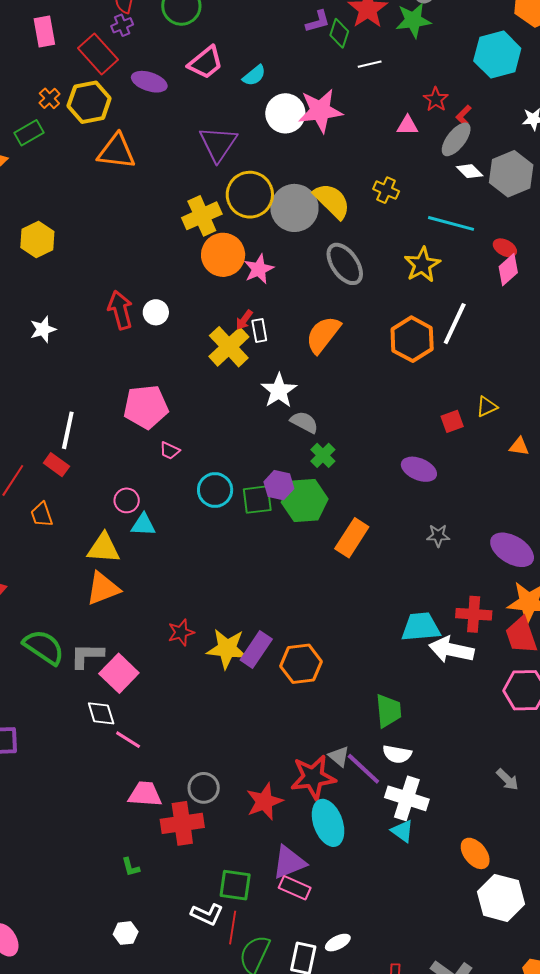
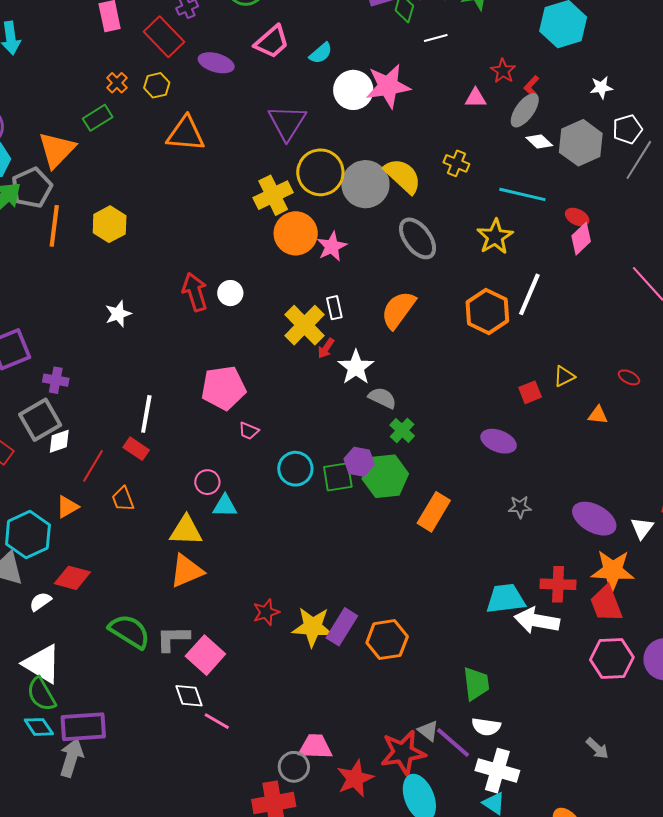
yellow hexagon: (89, 102) -> (157, 85), size x0.6
red arrow: (244, 320) -> (326, 348), moved
pink trapezoid: (145, 794) -> (315, 747), moved

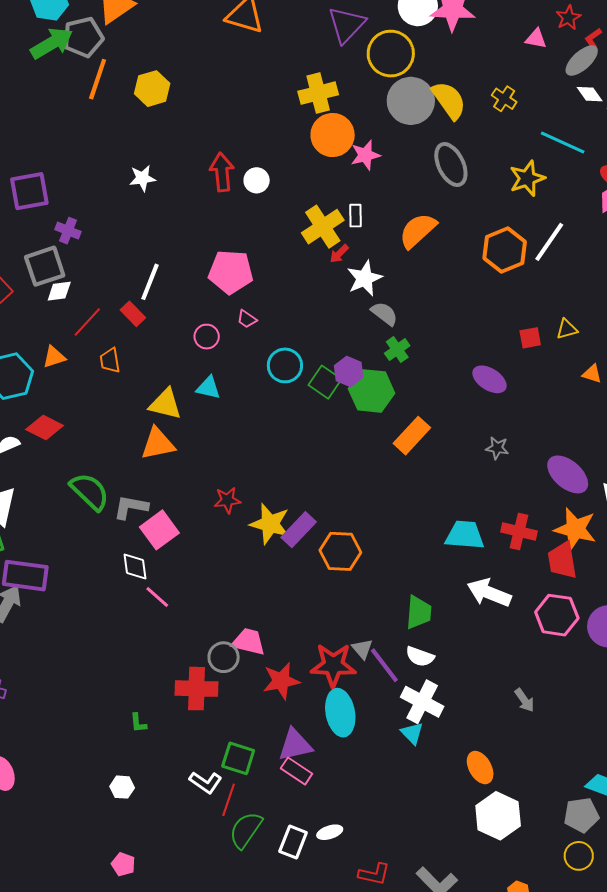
yellow circle: (320, 172) -> (391, 54), moved
green square: (338, 477) -> (325, 382), turned 32
pink circle: (207, 482) -> (207, 337), moved
white arrow: (537, 621) -> (489, 593), moved

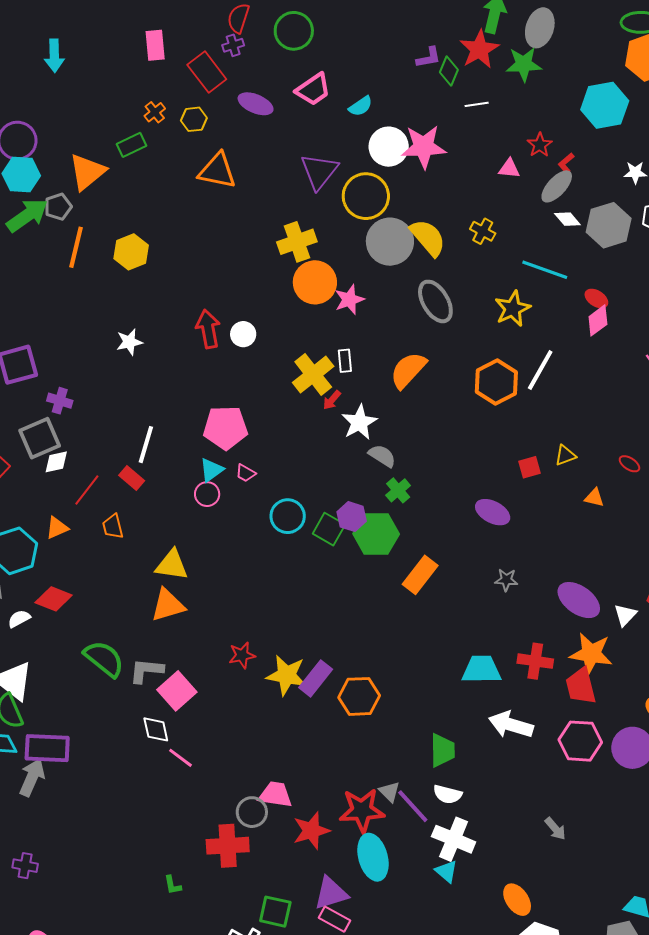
gray pentagon: (83, 37) -> (58, 207), size x0.7
cyan triangle: (208, 388) -> (211, 470), moved, turned -44

